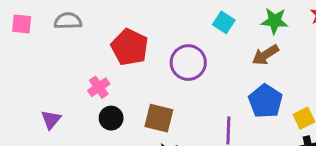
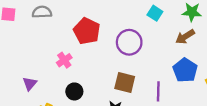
black circle: (111, 118) -> (74, 91), moved
brown square: (159, 118) -> (125, 83), moved

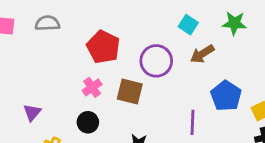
brown arrow: (185, 37) -> (202, 54), moved
pink cross: (64, 60) -> (92, 87), moved
brown square: (125, 83) -> (130, 92), moved

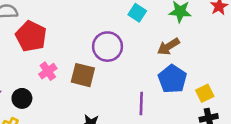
red pentagon: (103, 47) -> (31, 36), moved
brown arrow: (202, 54) -> (168, 47), moved
black circle: (88, 122) -> (22, 98), moved

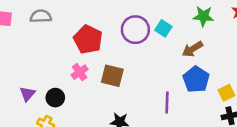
cyan square: (137, 13) -> (163, 28), moved
red pentagon: (31, 36) -> (88, 39), moved
purple circle: (107, 47) -> (135, 30), moved

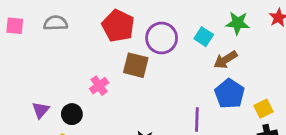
cyan square: (163, 28) -> (204, 37), moved
red pentagon: (88, 39) -> (118, 26), moved
brown square: (112, 76) -> (136, 65), moved

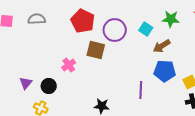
blue pentagon: (230, 94) -> (165, 71), turned -30

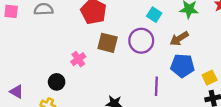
cyan square: (146, 29) -> (154, 15), moved
purple circle: (115, 30) -> (141, 41), moved
purple triangle: (26, 83) -> (16, 92), moved, turned -40

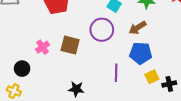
brown square: (108, 43) -> (70, 45), moved
yellow square: (210, 78) -> (152, 77), moved

